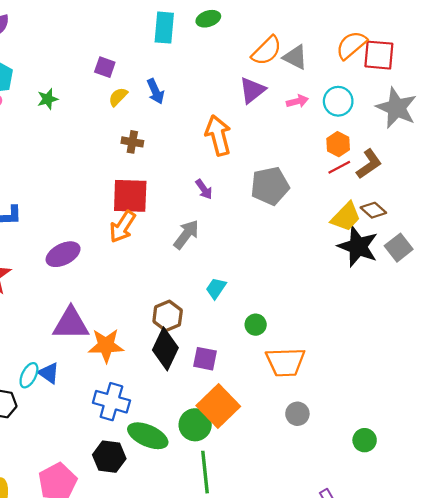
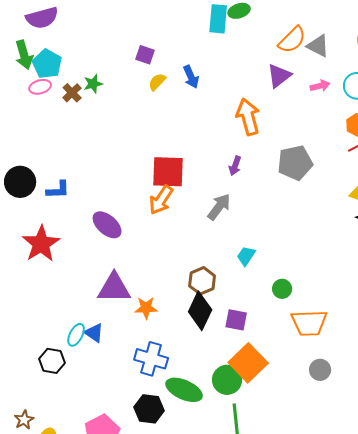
cyan rectangle: (164, 28) -> (218, 19), moved
brown cross: (132, 142) -> (72, 93), moved, turned 36
purple arrow: (204, 189) -> (235, 166), turned 54
purple ellipse: (63, 254) -> (107, 225), turned 68
orange star: (106, 346) -> (146, 308), size x0.7

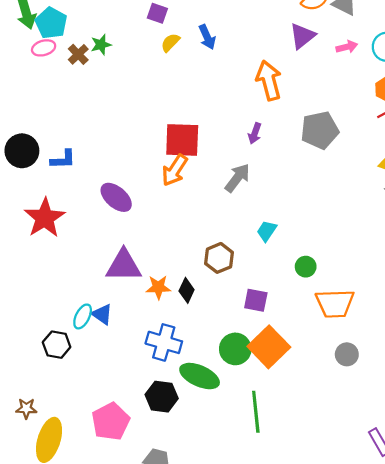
black diamond: (200, 311) -> (187, 290), moved, size x0.6
green circle: (227, 380) -> (235, 349), moved
brown star: (24, 420) -> (26, 409), turned 30

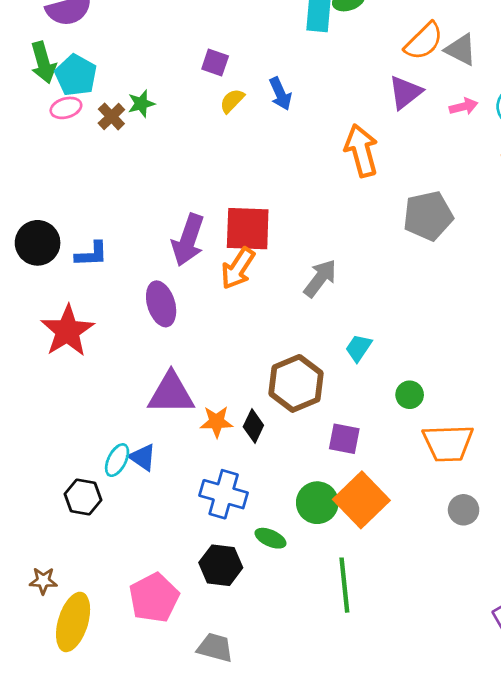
purple arrow: (255, 133) -> (188, 240), moved, size x1.8
purple ellipse: (116, 197) -> (161, 304), turned 32
brown hexagon: (219, 258) -> (296, 383), size x1.4
green ellipse: (200, 376) -> (270, 538), size x0.6

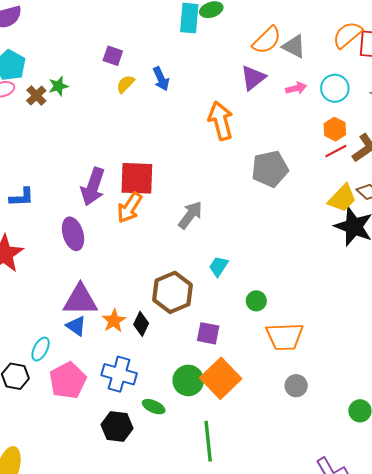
orange star: (216, 422) -> (114, 321), turned -30
blue triangle: (143, 457) -> (76, 326), moved
pink pentagon: (154, 598) -> (68, 380), moved

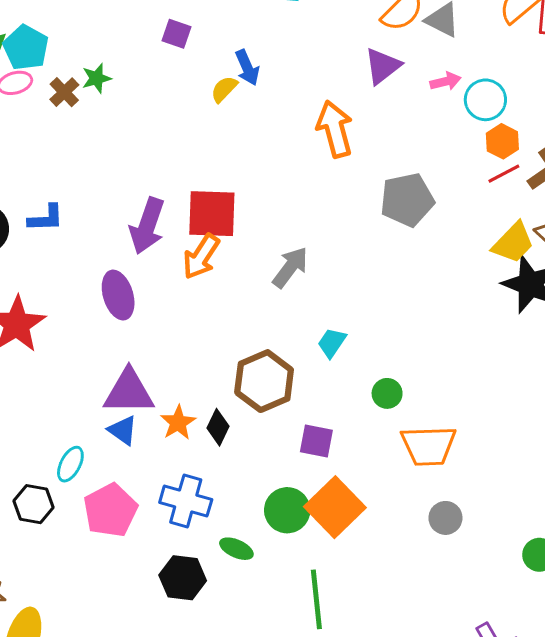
yellow semicircle: (125, 84) -> (224, 89), moved
cyan circle: (335, 88) -> (485, 100), moved
blue L-shape: (22, 197) -> (46, 218), moved

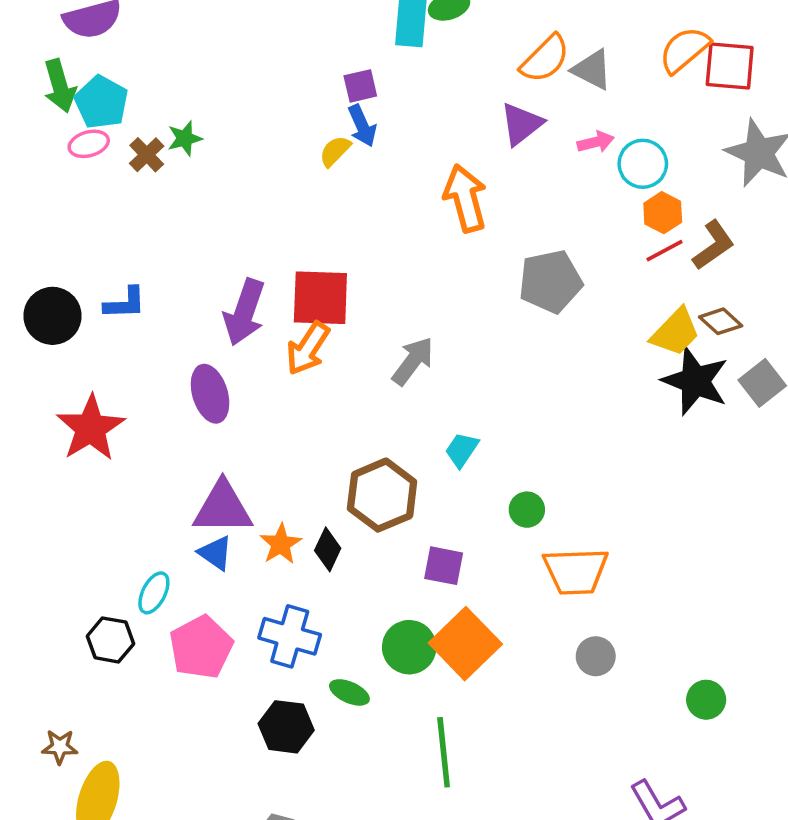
purple square: (176, 34) -> (360, 86), moved, turned -32

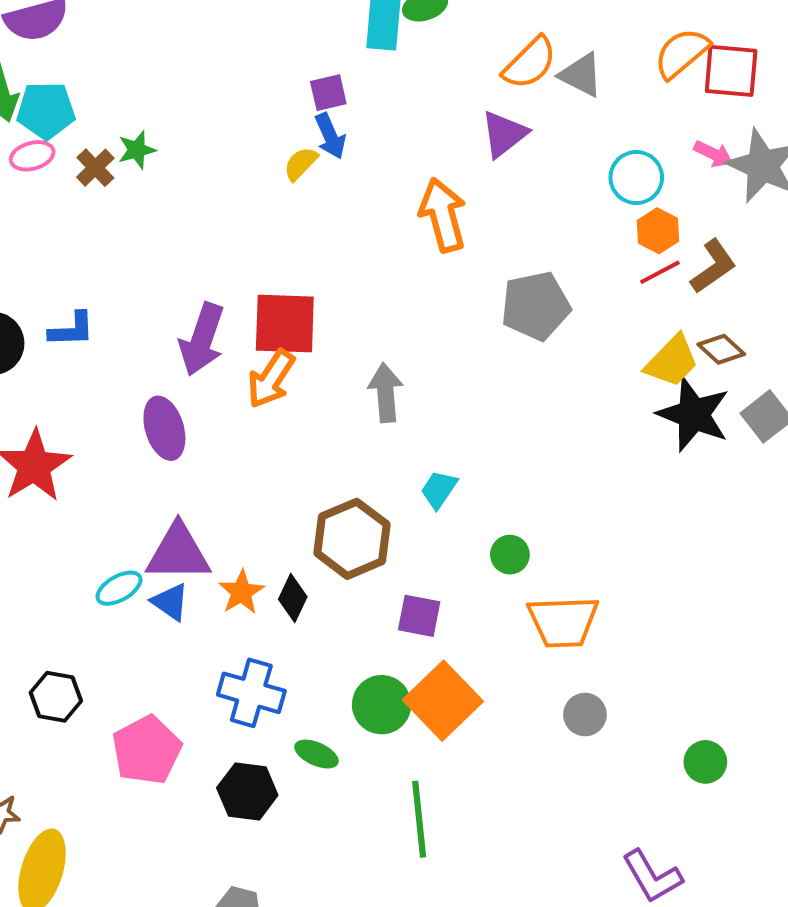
cyan pentagon: (101, 102) -> (46, 110), turned -30
pink arrow: (596, 142) -> (713, 154), moved, turned 40
gray arrow: (413, 361) -> (386, 393), turned -42
cyan ellipse: (154, 593) -> (119, 588), moved, turned 33
pink pentagon: (201, 647) -> (147, 750), moved

